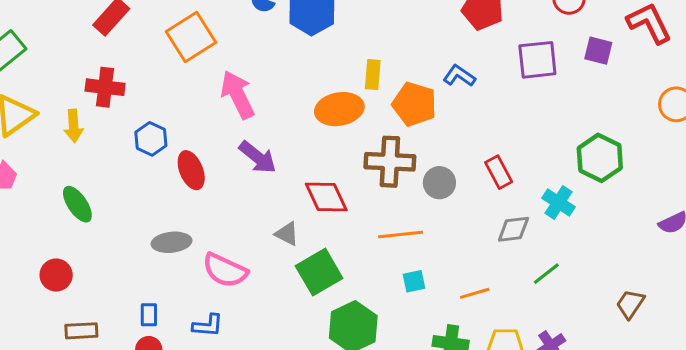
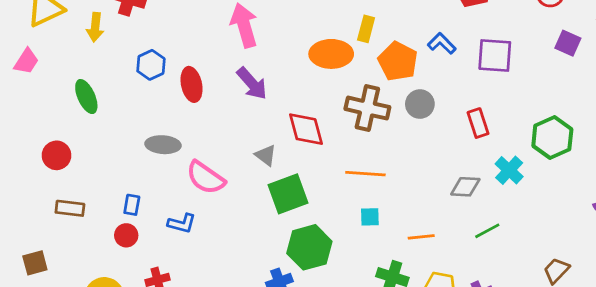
purple square: (537, 60) -> (495, 56), moved
blue hexagon: (151, 139) -> (151, 65), moved
red rectangle: (499, 172) -> (478, 123), moved
gray circle: (439, 183) -> (420, 104), moved

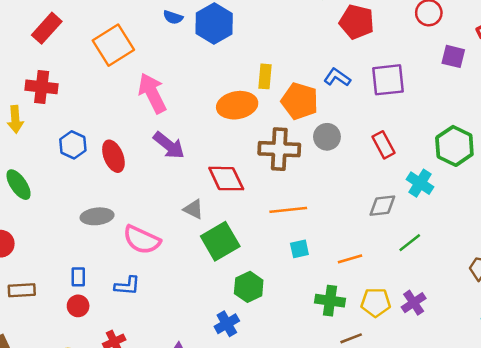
green hexagon: (309, 247) -> (249, 287), size x0.7

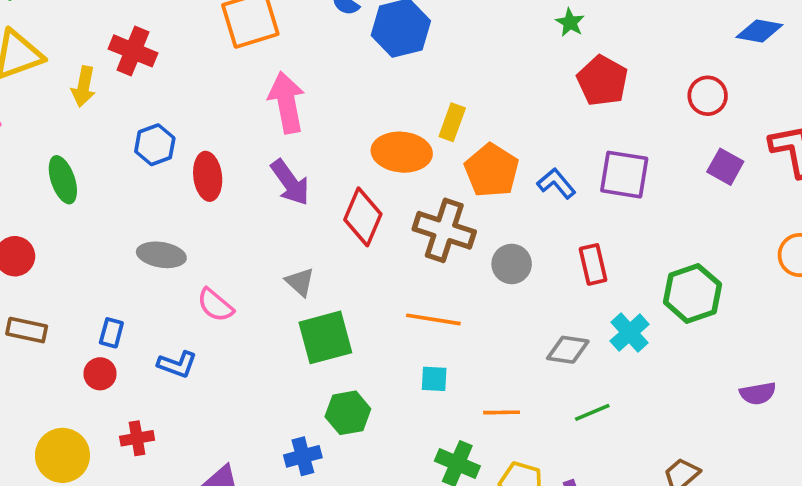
blue L-shape: (337, 77) -> (556, 183), moved
gray circle: (327, 137) -> (512, 264), moved
red diamond: (226, 179) -> (363, 217), moved, turned 33
pink semicircle: (142, 240) -> (215, 305), size x0.7

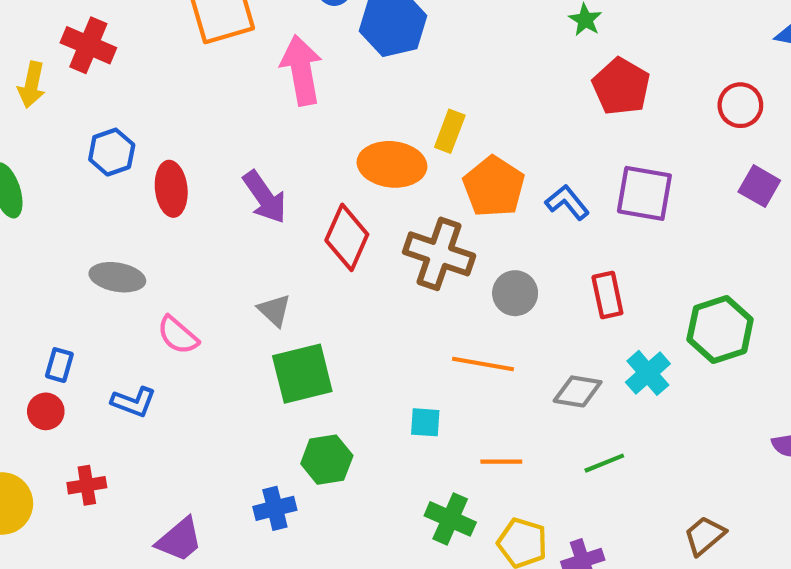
pink arrow: (287, 102) -> (301, 70), moved
orange line: (433, 319) -> (483, 364), moved

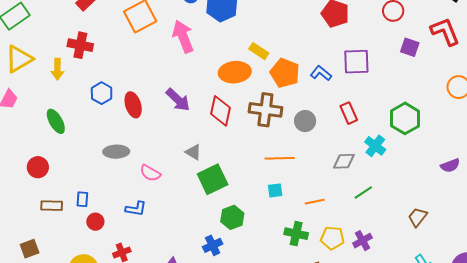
yellow rectangle: (450, 131) -> (259, 51), turned -66
orange line: (483, 364) -> (280, 158), moved
blue rectangle: (59, 365) -> (82, 199), moved

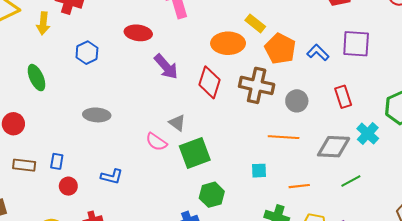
red ellipse: (133, 105) -> (138, 33), moved, turned -70
orange line: (280, 158) -> (284, 137), moved
gray diamond: (344, 161) -> (334, 147), size x1.4
pink semicircle: (150, 173) -> (156, 142), moved

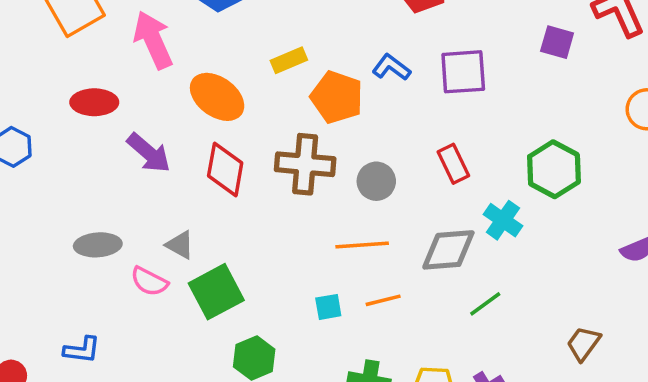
yellow rectangle: (255, 23) -> (289, 60), turned -54
orange ellipse: (228, 43) -> (217, 97), moved, turned 44
blue L-shape: (318, 53) -> (391, 67), moved
gray ellipse: (97, 115) -> (98, 245), moved
orange line: (299, 186) -> (383, 300), moved

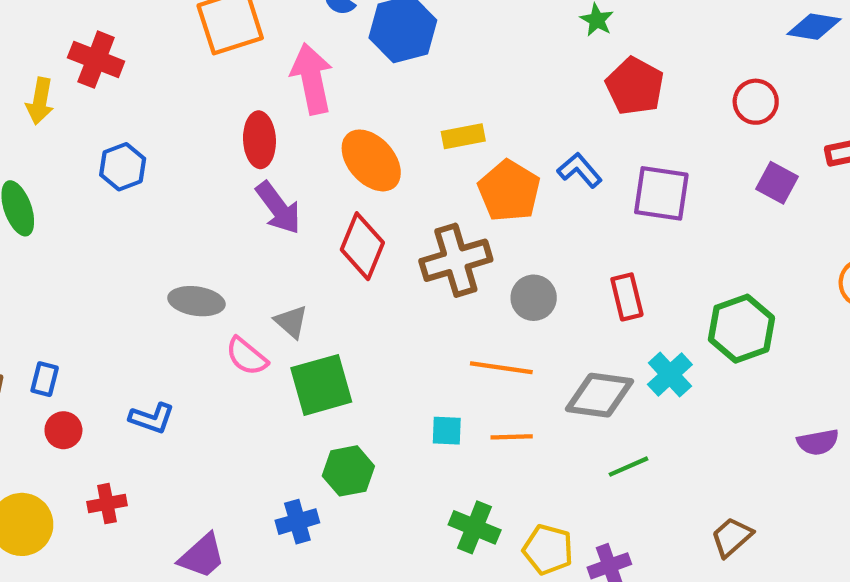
red ellipse: (94, 102) -> (259, 140), moved, turned 75
brown cross: (305, 164) -> (456, 260), turned -34

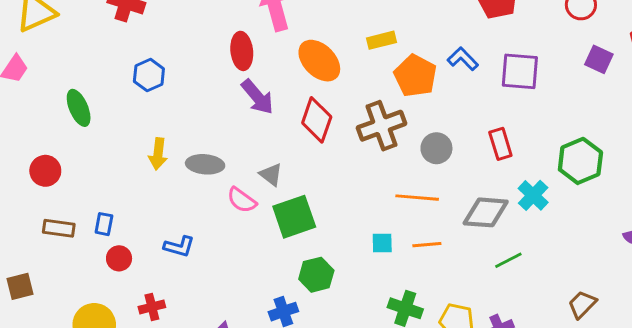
yellow arrow: (40, 101) -> (158, 154), moved

